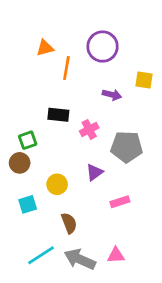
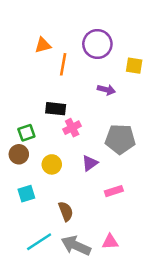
yellow square: (144, 80) -> (134, 66), moved
pink cross: (89, 129) -> (72, 128), moved
yellow circle: (57, 184) -> (52, 164), moved

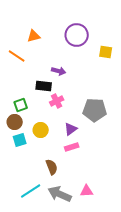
orange line: (63, 64) -> (17, 56), moved, turned -66
purple arrow: (106, 90) -> (59, 71), moved
pink rectangle: (114, 191) -> (72, 147), moved
cyan square: (26, 194) -> (20, 140), moved

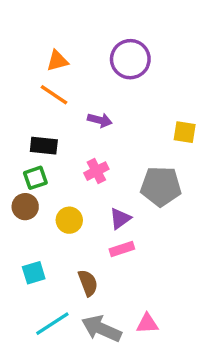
yellow square: (106, 52) -> (185, 132), moved
orange line: (17, 56) -> (54, 95), moved
black rectangle: (44, 86) -> (44, 146), moved
cyan square: (20, 140) -> (34, 273), moved

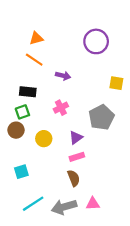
purple circle: (130, 59) -> (96, 41), moved
gray pentagon: (161, 186) -> (101, 117), turned -30
brown semicircle: (88, 283) -> (74, 178), moved
gray arrow: (101, 329) -> (64, 207), turned -40

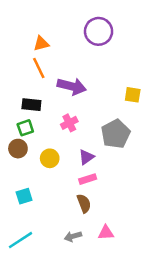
purple circle: (96, 41) -> (99, 31), moved
orange line: (34, 60) -> (39, 68), turned 30
purple arrow: (63, 76) -> (72, 86), size x1.6
cyan line: (33, 204) -> (20, 240), moved
gray arrow: (64, 207) -> (73, 236), size x0.6

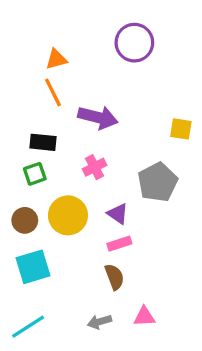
brown circle: (18, 149) -> (25, 220), moved
purple triangle: (86, 157) -> (118, 214), turned -49
yellow circle: (50, 158) -> (68, 215), size x1.5
cyan square: (24, 196) -> (33, 267), size x1.5

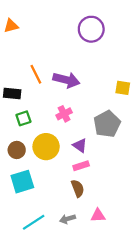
orange triangle: (56, 59) -> (11, 26), moved
orange line: (53, 92) -> (36, 74), moved
black rectangle: (43, 142) -> (12, 94), moved
cyan line: (28, 327) -> (34, 222), moved

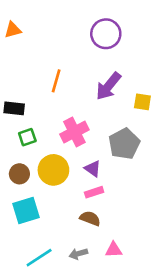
orange line: (36, 74) -> (56, 81), moved, turned 42
purple arrow: (66, 80) -> (108, 86), moved, turned 115
pink cross: (64, 114) -> (74, 132), size x1.5
brown semicircle: (78, 188) -> (90, 218), turned -48

